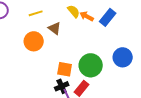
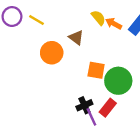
yellow line: (36, 13) -> (37, 20), moved, turned 48
orange square: (65, 69) -> (96, 70), moved

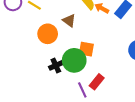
green circle: (118, 81) -> (74, 60), moved
black cross: (84, 105) -> (56, 65), moved

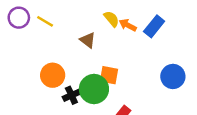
orange circle: (48, 34) -> (53, 75), moved

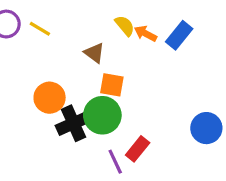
orange square: (109, 75) -> (112, 85), moved
blue circle: (173, 76) -> (206, 128), moved
black cross: (71, 95) -> (74, 123), size x1.5

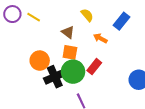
orange arrow: (146, 34) -> (100, 38), moved
orange square: (112, 85) -> (70, 52), moved
red rectangle: (138, 149) -> (94, 67), moved

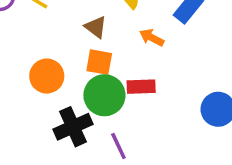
red rectangle: (94, 67) -> (141, 87), turned 49
black cross: (55, 77) -> (73, 127), moved

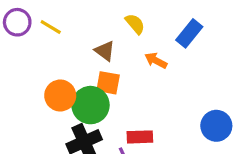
red rectangle: (141, 87) -> (140, 137), moved
green circle: (104, 95) -> (90, 105), moved

